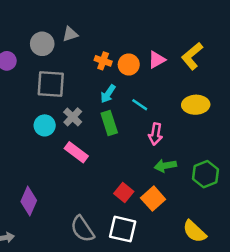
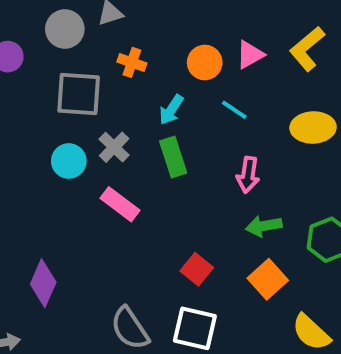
orange cross: (103, 61) -> (132, 62), moved
cyan line: (140, 105) -> (234, 110), moved
orange square: (153, 199) -> (268, 279), moved

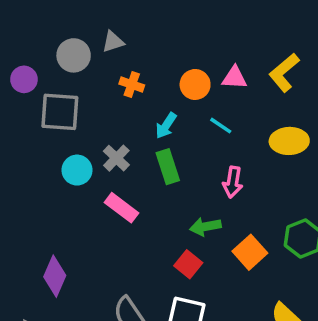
pink triangle: (250, 55) -> (234, 78), turned 32
gray square: (79, 94) -> (60, 112), moved
green arrow: (264, 226) -> (205, 227), moved
orange square: (268, 279) -> (250, 252), moved

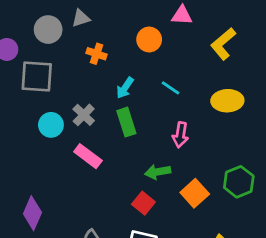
pink triangle: (234, 78) -> (182, 15), moved
orange circle: (195, 84) -> (149, 39), moved

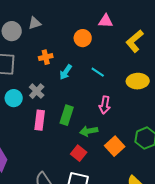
orange cross: (96, 54) -> (46, 57), moved, turned -32
green rectangle: (126, 122) -> (67, 115), moved, turned 36
pink rectangle: (88, 156) -> (40, 120), turned 60

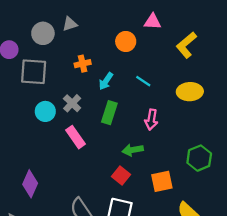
green rectangle: (67, 115) -> (109, 113), moved
pink rectangle: (40, 120) -> (76, 137), turned -42
orange square: (115, 146) -> (162, 181), moved, turned 30

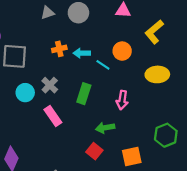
gray circle: (43, 33) -> (78, 13), moved
orange circle: (126, 41) -> (122, 51), moved
cyan arrow: (106, 81) -> (82, 53), moved, turned 56
cyan line: (143, 81) -> (103, 65), moved

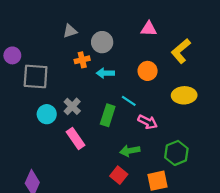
gray circle: (78, 13) -> (102, 42), moved
orange cross: (59, 49) -> (82, 60), moved
cyan line: (103, 65) -> (129, 101), moved
pink arrow: (122, 100) -> (148, 122), turned -72
green hexagon: (166, 135) -> (176, 153), moved

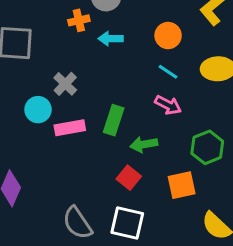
cyan line: (129, 101) -> (168, 72), moved
cyan circle: (47, 114) -> (38, 110), moved
green rectangle: (108, 115) -> (114, 120), moved
pink rectangle: (76, 139) -> (70, 128), turned -65

